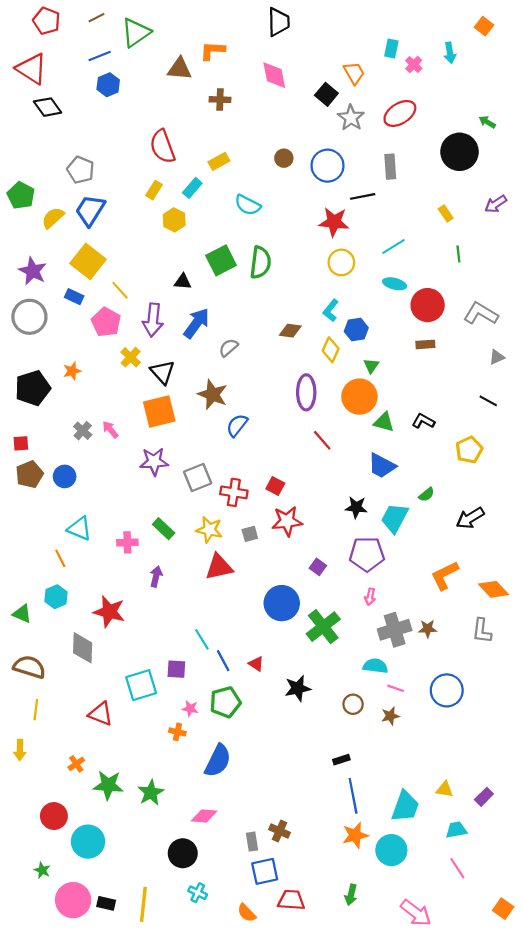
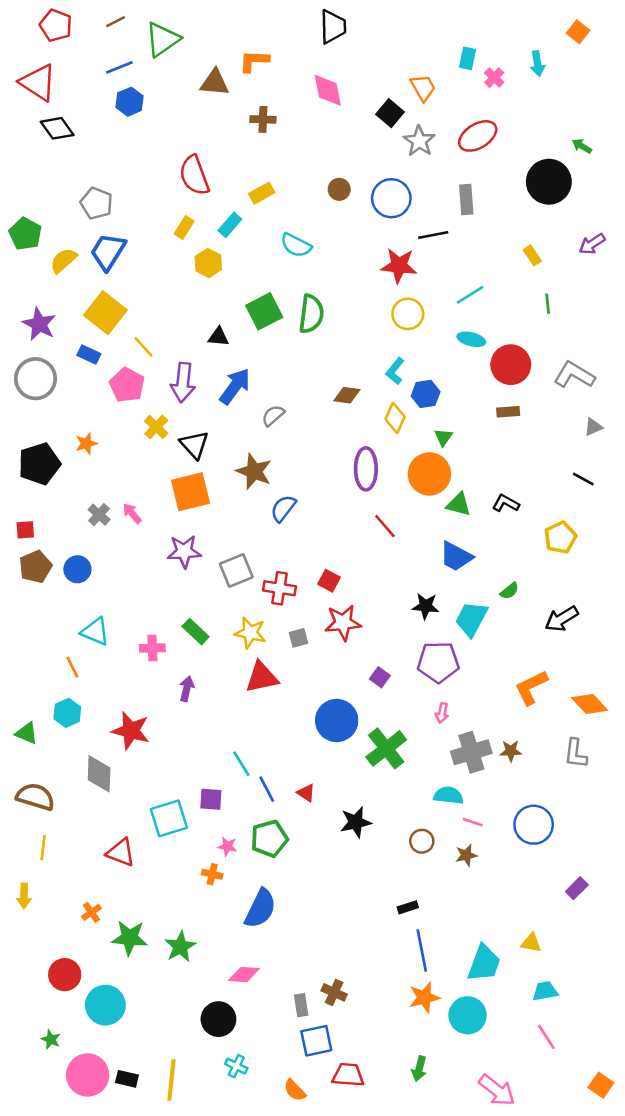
purple rectangle: (484, 797) -> (577, 888), moved

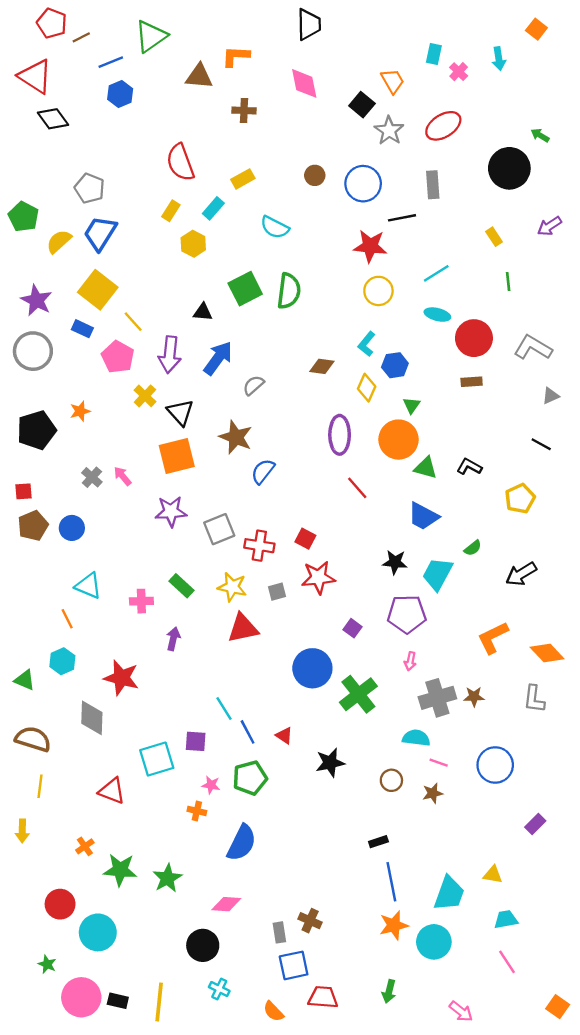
brown line: (116, 22) -> (81, 37), moved
pink arrow: (497, 1090) -> (461, 1011), size x0.7

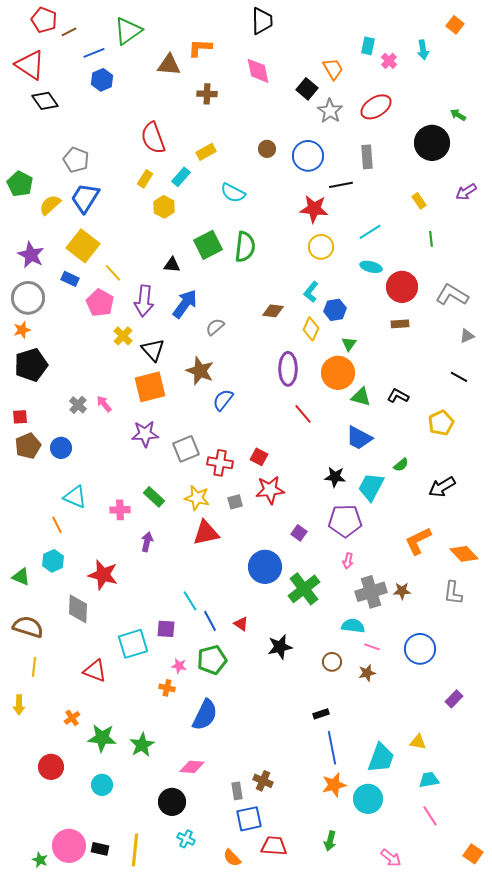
orange star: (80, 411) -> (22, 330), moved
cyan circle: (98, 932) -> (102, 785), moved, size x0.7
green star: (47, 964) -> (40, 860), moved

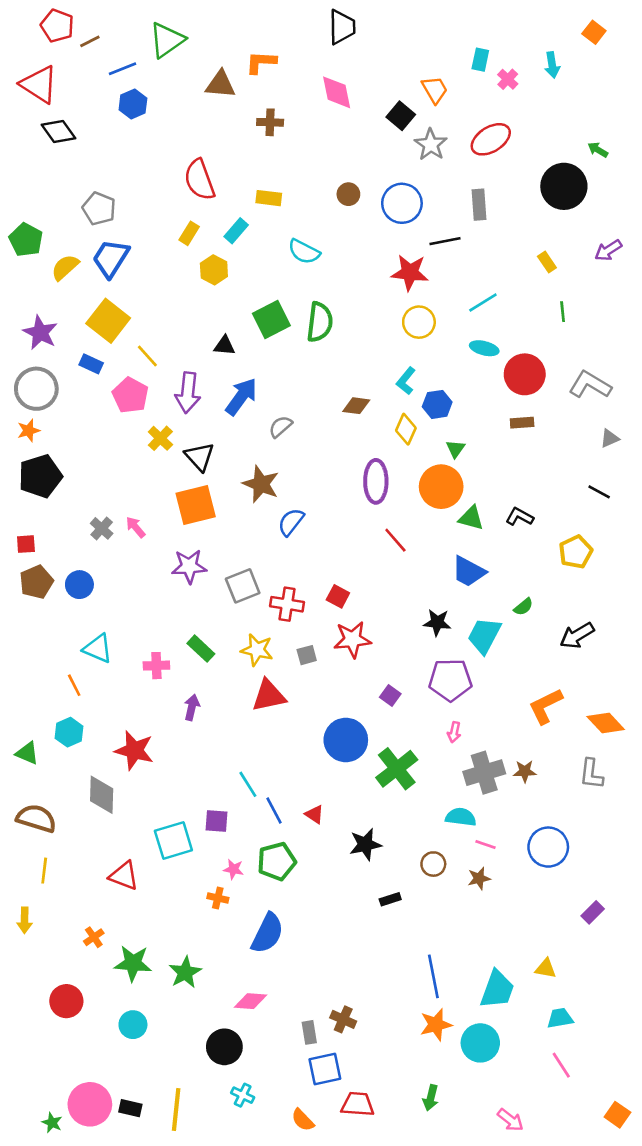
yellow rectangle: (206, 152) -> (269, 198), turned 36
black rectangle: (321, 714) -> (390, 899), moved

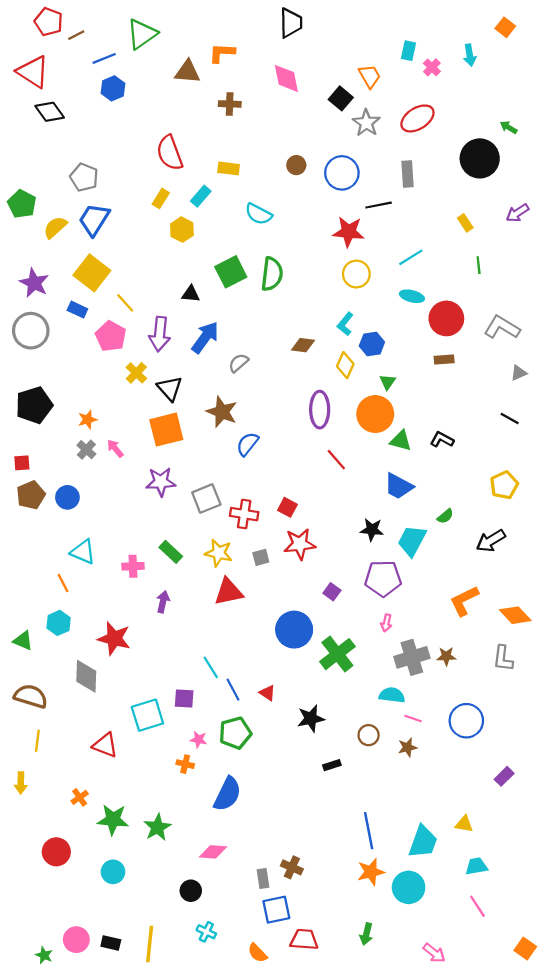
orange star: (29, 430) -> (87, 420), moved
yellow pentagon: (576, 552) -> (504, 485), moved
black circle: (224, 1047) -> (191, 891), size x0.7
pink circle: (90, 1104) -> (76, 940), size x0.7

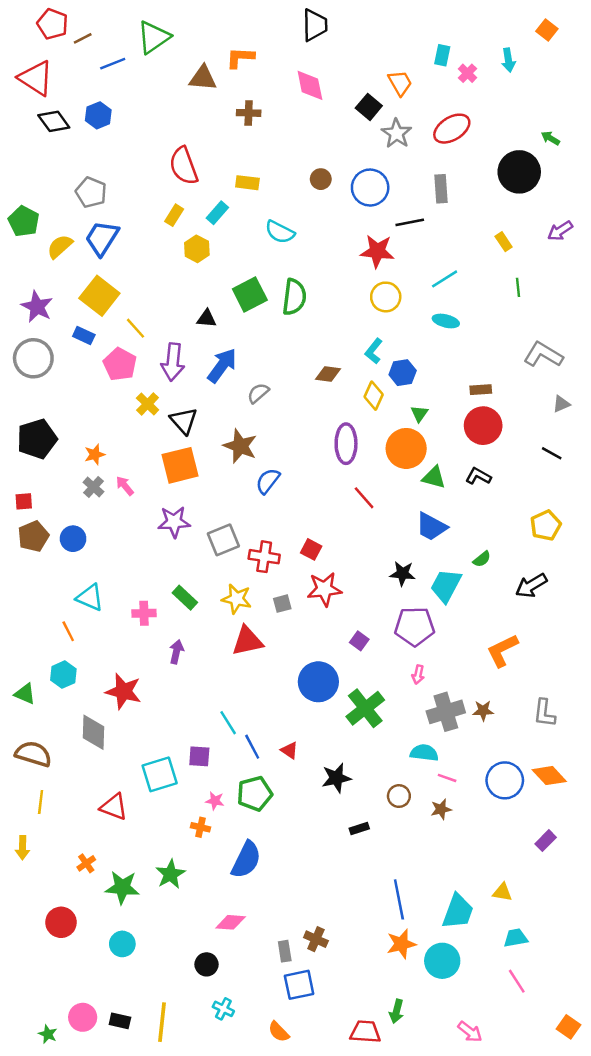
blue hexagon: (113, 88) -> (98, 115), moved
red circle: (446, 318) -> (483, 426), moved
orange diamond: (515, 615) -> (549, 776), moved
green star: (157, 827) -> (170, 874), moved
red trapezoid: (304, 940) -> (365, 1032), moved

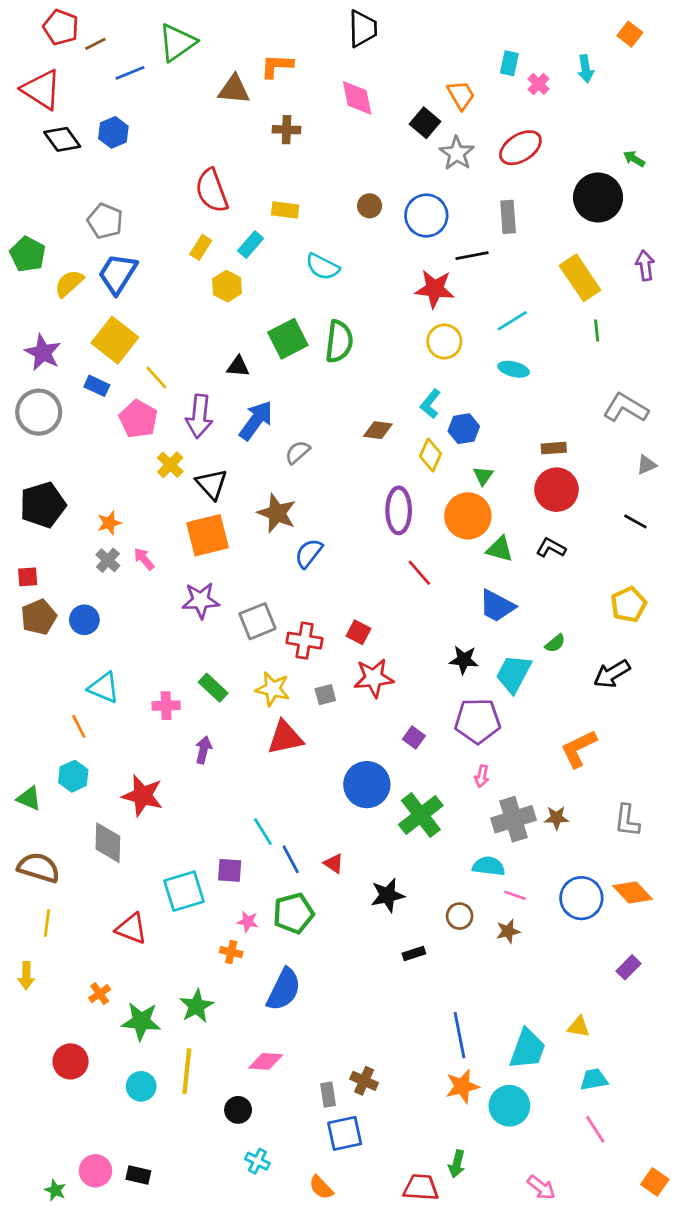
purple arrow: (560, 231) -> (645, 265), turned 115
yellow rectangle: (504, 242) -> (580, 278), size x2.0
yellow line: (162, 1022) -> (187, 1071), moved

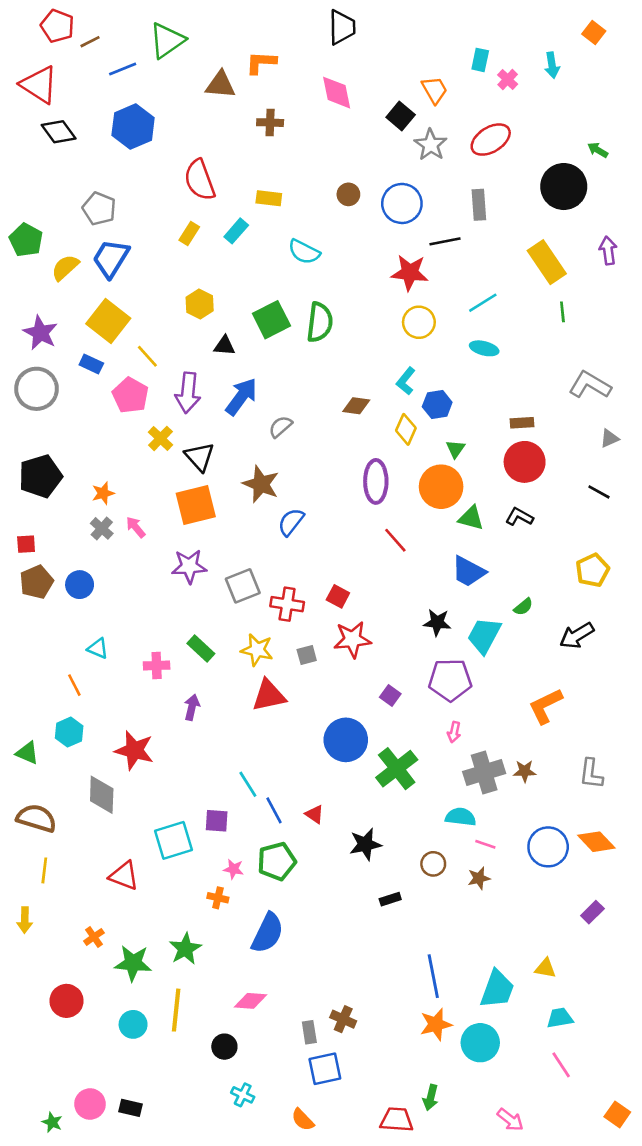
blue hexagon: (113, 132) -> (133, 126), moved, size x1.5
yellow hexagon: (227, 286) -> (200, 304), moved
cyan triangle: (104, 688) -> (98, 649), size x0.7

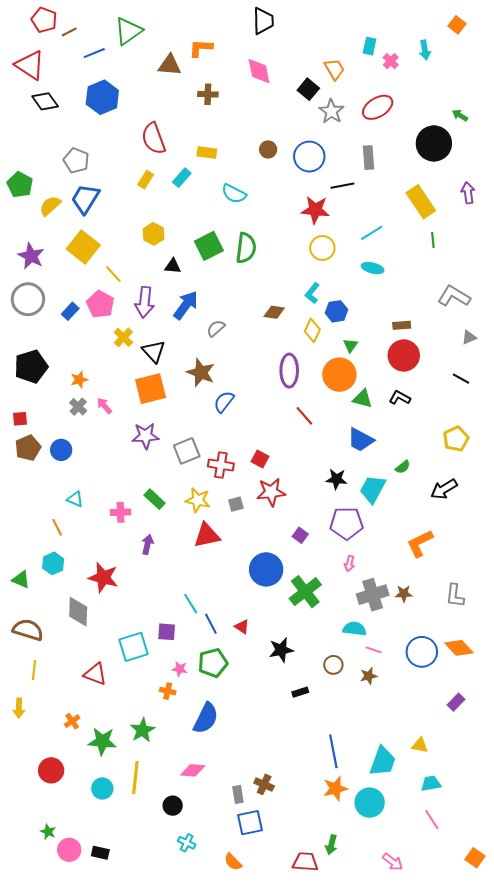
blue rectangle: (91, 364) -> (70, 311), moved, turned -72
green star: (52, 1122) -> (48, 832), moved

